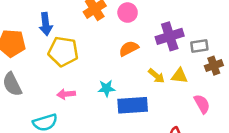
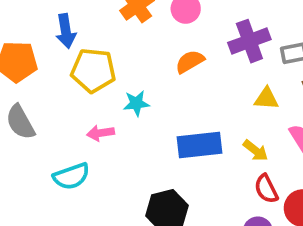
yellow arrow: (156, 76) -> (256, 151), moved
cyan star: (106, 88) -> (136, 103), moved

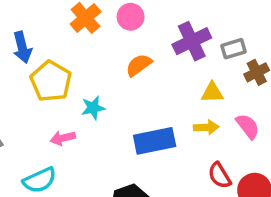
yellow pentagon: (93, 70) -> (51, 81), turned 30
yellow arrow: (256, 151) -> (206, 127), moved, turned -35

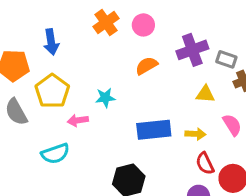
gray rectangle: (234, 49) -> (226, 59), turned 30
yellow pentagon: (51, 81) -> (52, 91), moved
yellow arrow: (206, 127) -> (195, 134), moved

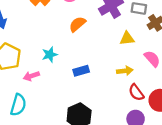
blue rectangle: (154, 130) -> (81, 71), moved, size x0.6
cyan semicircle: (55, 154) -> (18, 105), turned -45

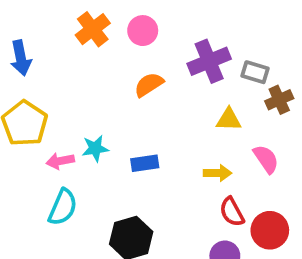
cyan star: (50, 55) -> (95, 148), moved
cyan semicircle: (18, 105) -> (63, 207), moved

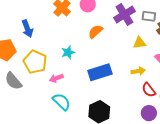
cyan star: (95, 148) -> (68, 52), moved
blue rectangle: (145, 163) -> (100, 72), size x1.6
cyan semicircle: (63, 207) -> (62, 102), turned -60

